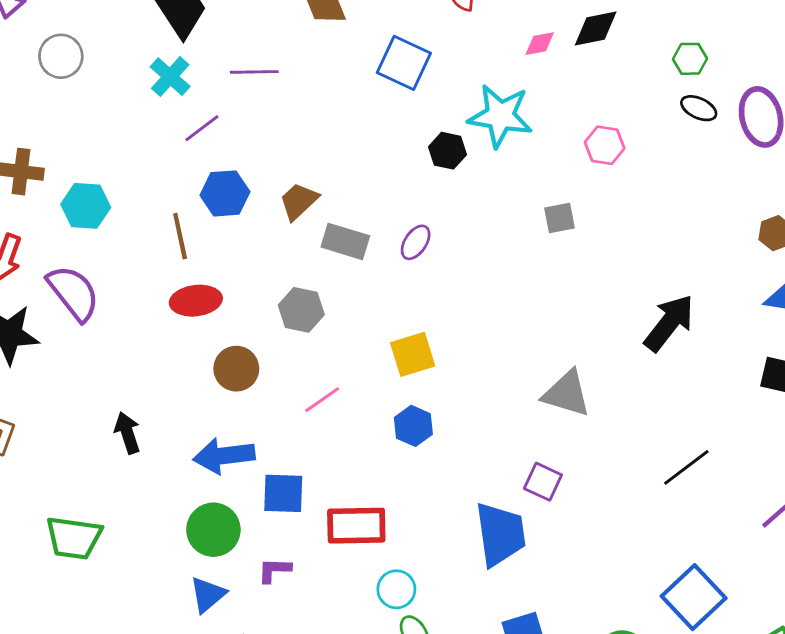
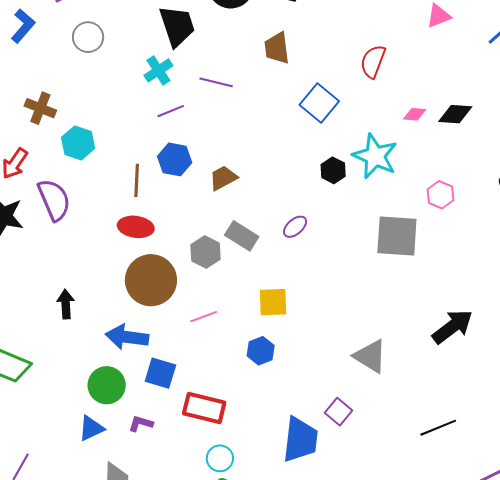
gray square: (560, 218) -> (397, 236), size x2.0
gray rectangle: (345, 241) -> (242, 236), moved
brown circle: (236, 369) -> (151, 280), size x1.6

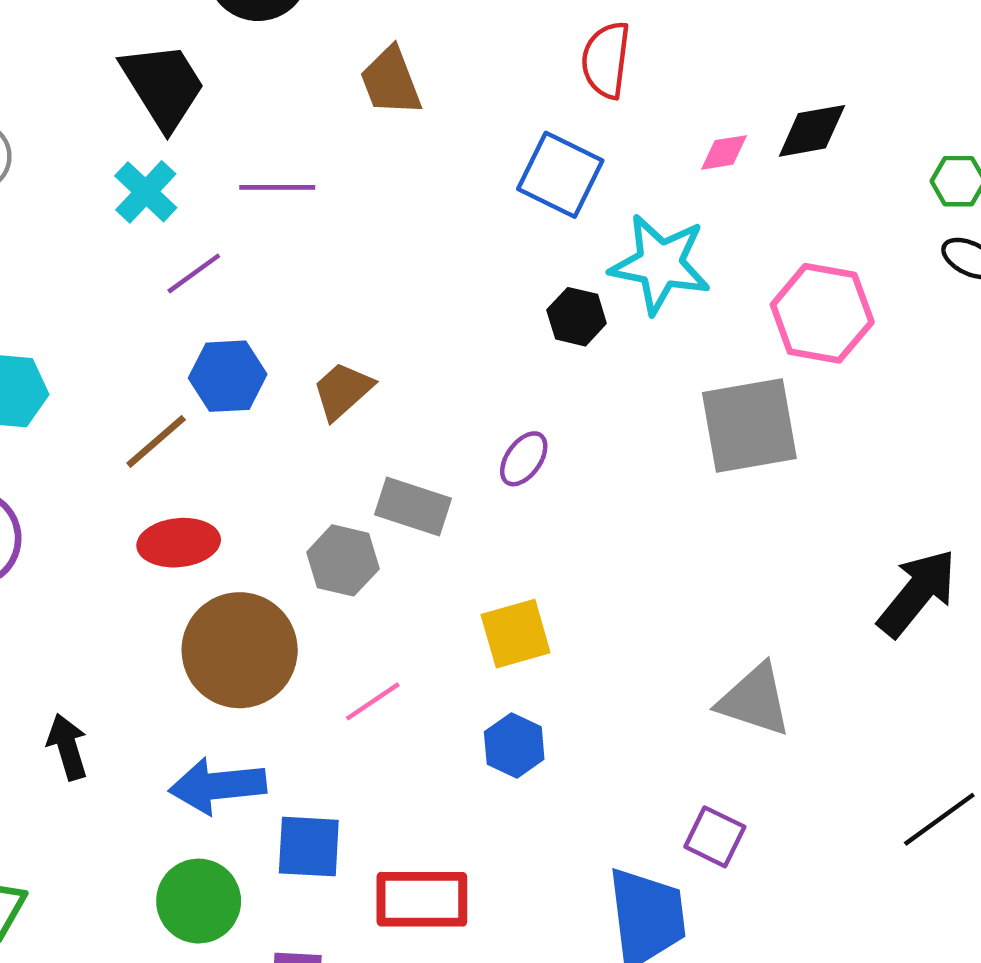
blue square: (319, 103) -> (560, 175), moved
brown line: (137, 180) -> (156, 441), turned 60
pink hexagon: (440, 195) -> (822, 313), size x1.6

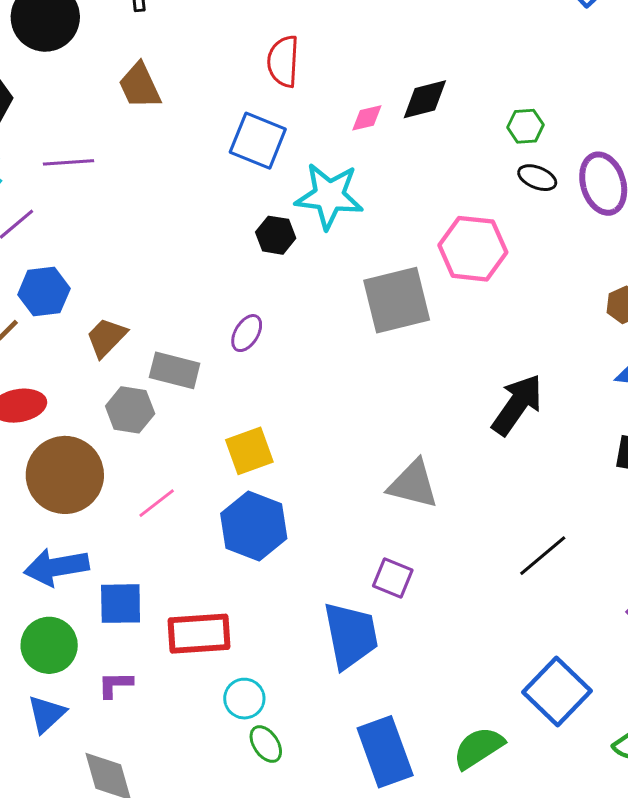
pink hexagon: (822, 313) -> (473, 249), moved
brown trapezoid: (343, 391) -> (106, 337), moved
blue hexagon: (514, 745) -> (254, 526), size x1.6

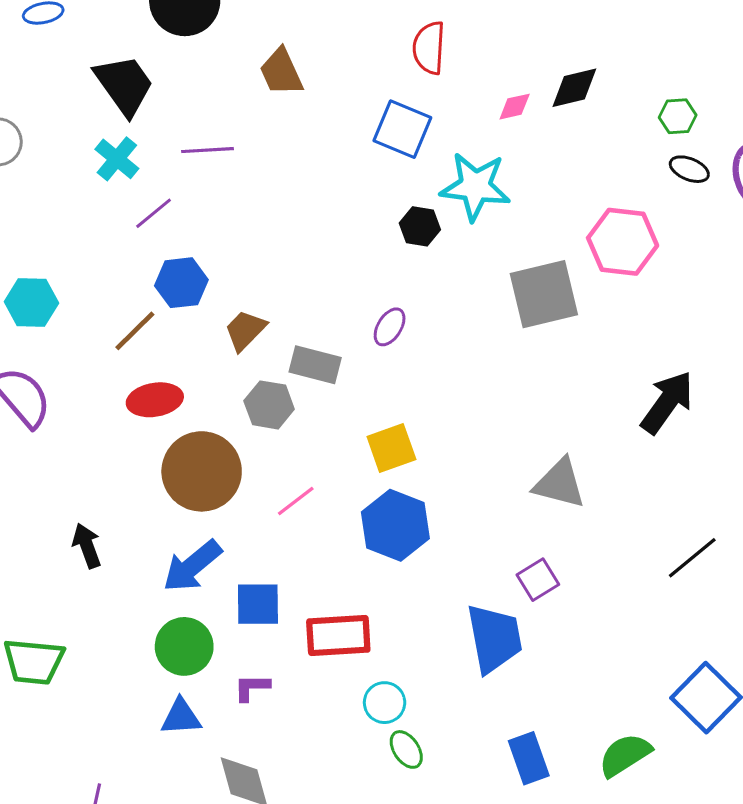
blue arrow: (56, 567) -> (192, 566), turned -30
purple square: (393, 578) -> (538, 580), turned 36
blue triangle: (46, 714) -> (181, 717), turned 39
blue rectangle: (385, 752) -> (529, 758), size x0.7

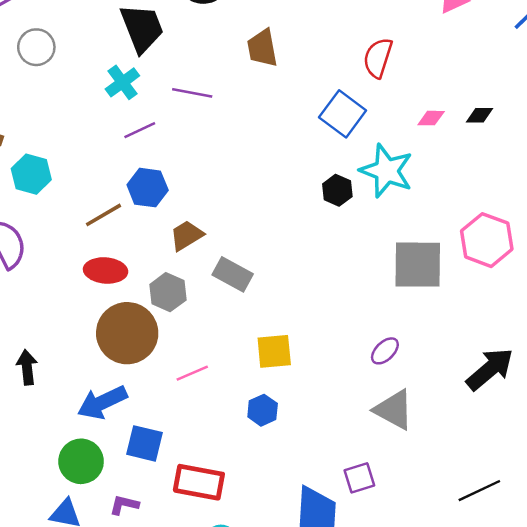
black diamond: (574, 88) -> (480, 115), size x0.7
purple ellipse: (390, 327) -> (385, 351), moved
gray hexagon: (269, 405) -> (168, 292), moved
blue hexagon: (395, 525) -> (263, 410), size x0.6

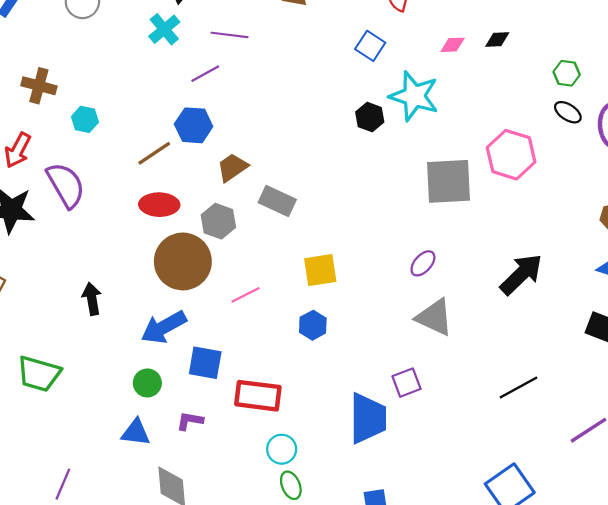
blue square: (343, 114) -> (370, 46), size x0.7
purple line: (140, 130) -> (205, 74), moved
cyan hexagon: (31, 174) -> (85, 119), size x0.7
green circle: (81, 461) -> (147, 383), size x0.7

